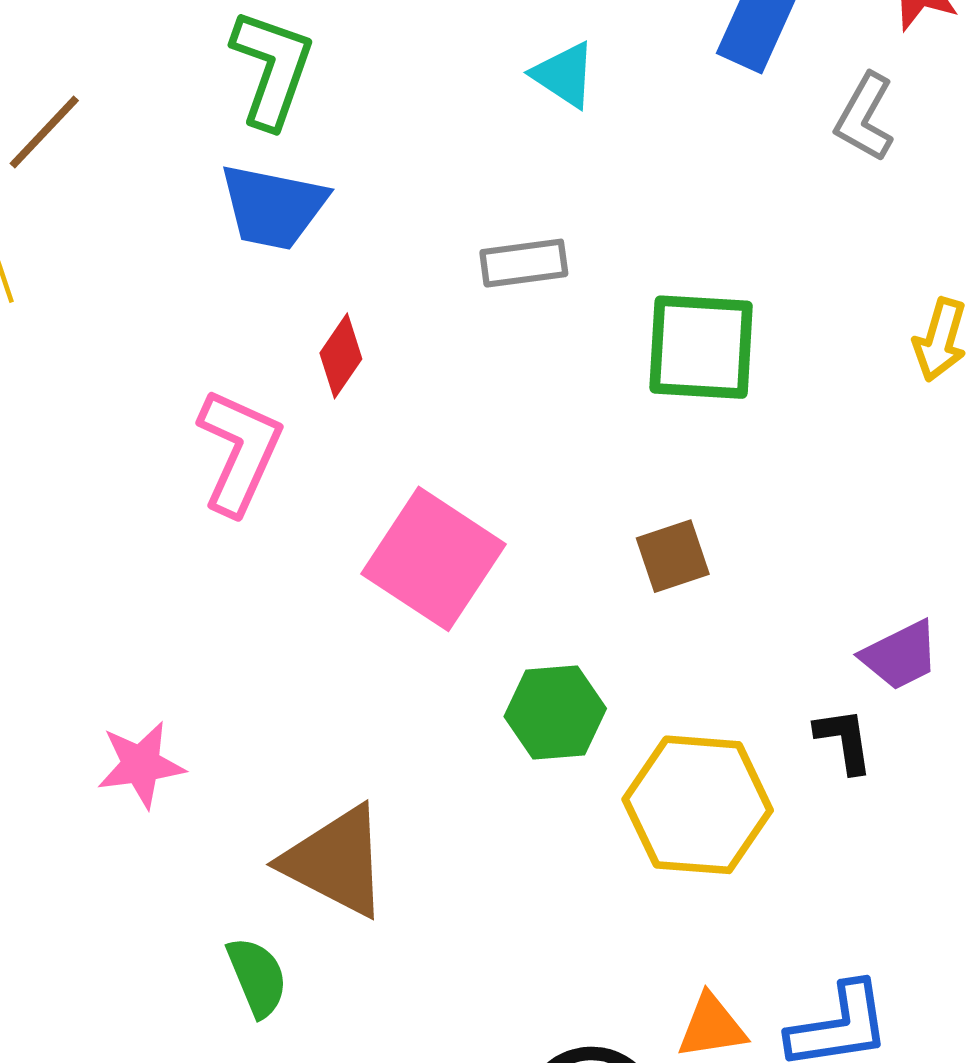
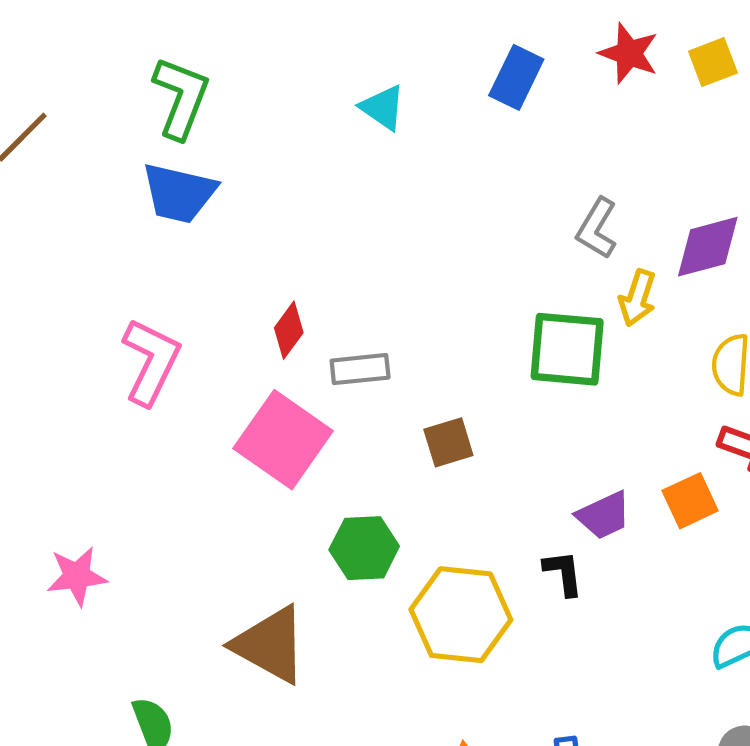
gray L-shape: (865, 117) -> (597, 228), moved
gray rectangle: (524, 263) -> (360, 369), moved
green square: (701, 347) -> (567, 349), moved
red diamond: (341, 356) -> (289, 330), moved
brown triangle: (336, 861) -> (270, 645), moved

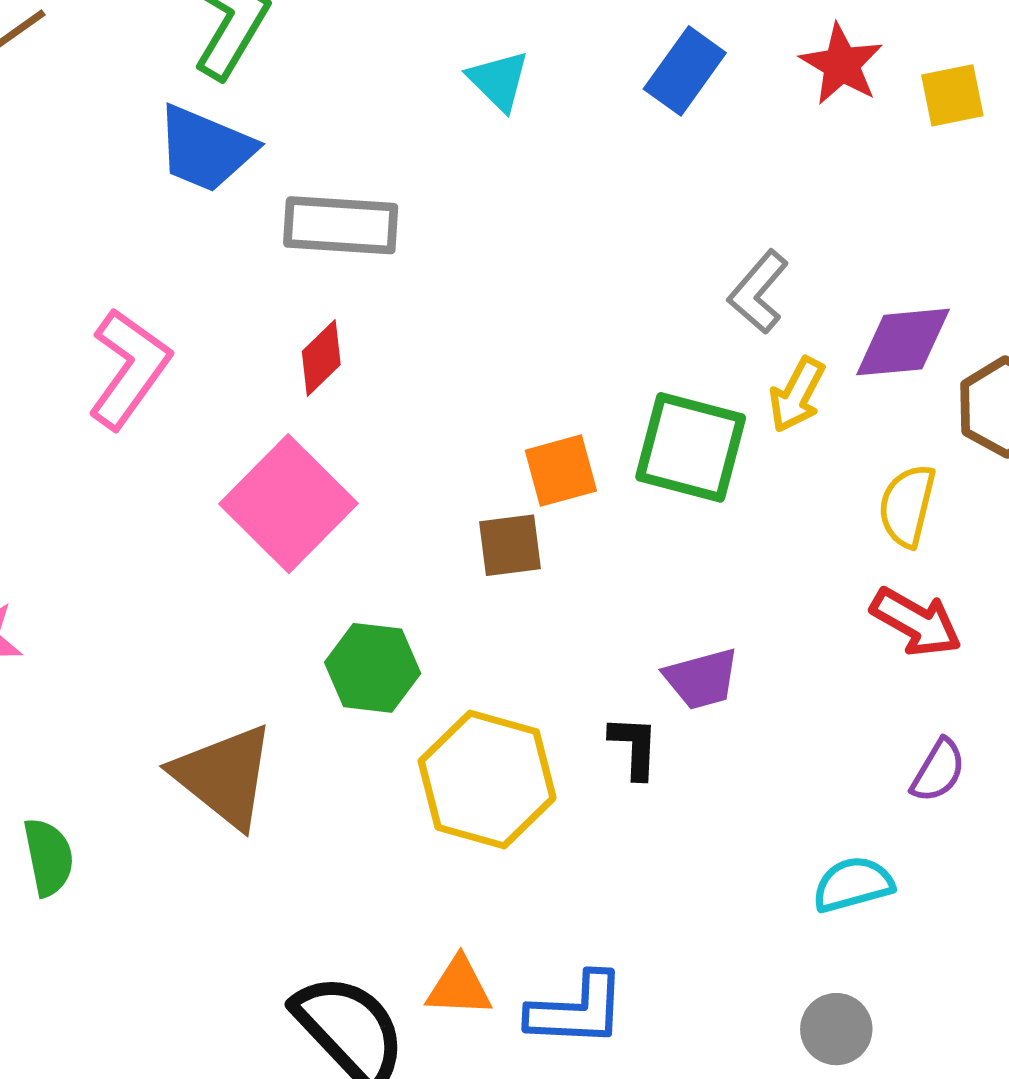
gray rectangle: (360, 369) -> (341, 225), moved, size x1.4
orange square: (690, 501) -> (561, 471), moved

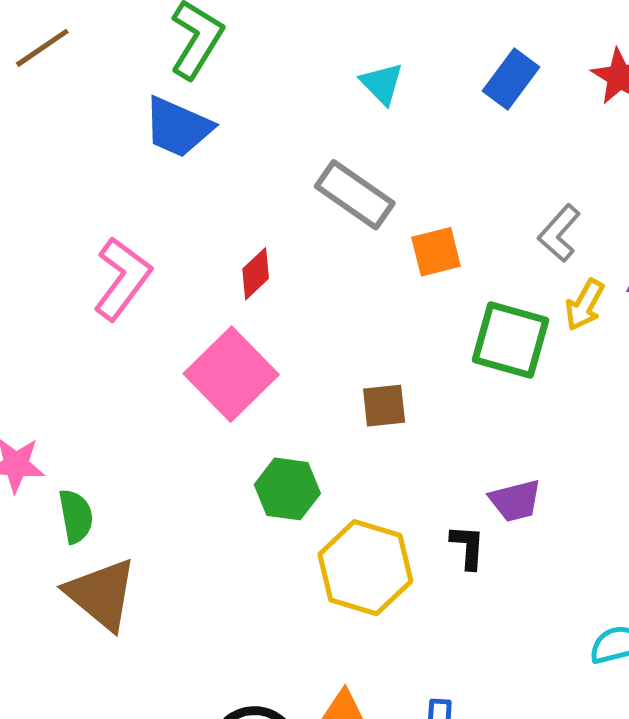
gray rectangle: (341, 225) -> (355, 195), moved, turned 30
orange square: (561, 471) -> (436, 252), moved
brown triangle: (224, 776) -> (101, 594), moved
green semicircle: (48, 857) -> (76, 516), moved

